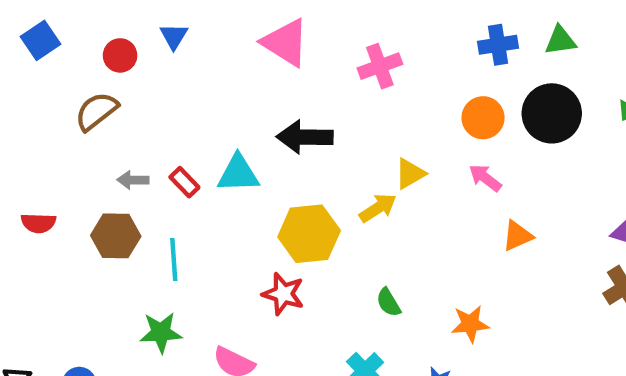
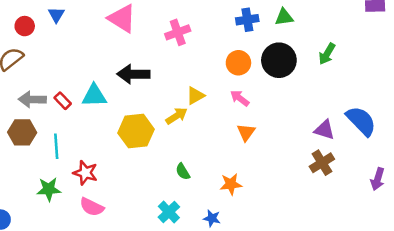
gray arrow: (133, 180) -> (32, 99), size x1.5
orange triangle: (517, 236) -> (246, 132), moved, turned -30
red star: (283, 294) -> (85, 173), moved

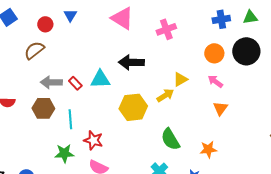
green semicircle: (183, 172) -> (170, 139), size x1.6

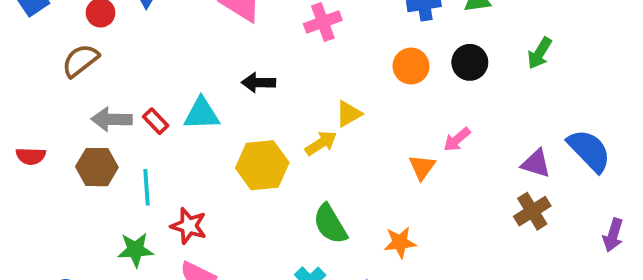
black circle: (246, 51) -> (470, 62), size x0.7
black arrow: (131, 62) -> (259, 83), size x0.7
pink arrow: (215, 81) -> (457, 140), moved, turned -77

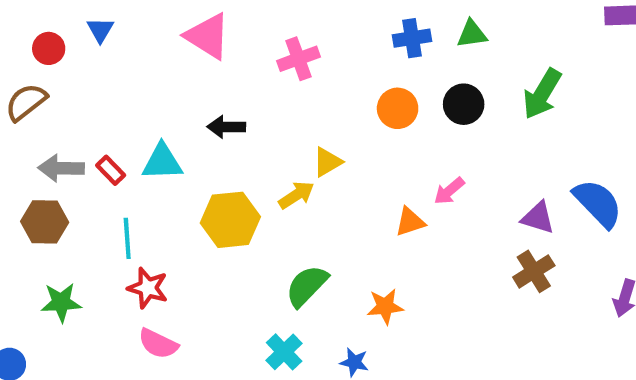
green arrow: (540, 53) -> (542, 94), size x1.4
orange triangle: (422, 167) -> (410, 222), turned 36
cyan line: (146, 187) -> (127, 238), moved
green semicircle: (330, 224) -> (307, 286), turned 75
green star: (135, 250) -> (61, 302), moved

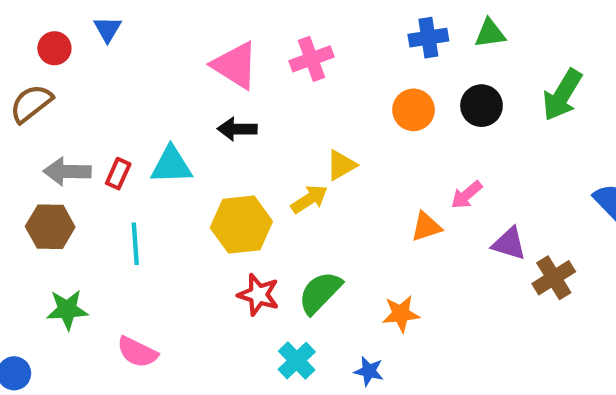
pink triangle: (208, 36) -> (235, 65), moved
red rectangle: (111, 170) -> (118, 174), turned 68
purple triangle: (538, 218) -> (509, 244), moved
red star: (148, 288) -> (258, 295), moved
pink semicircle: (158, 344) -> (137, 352), moved

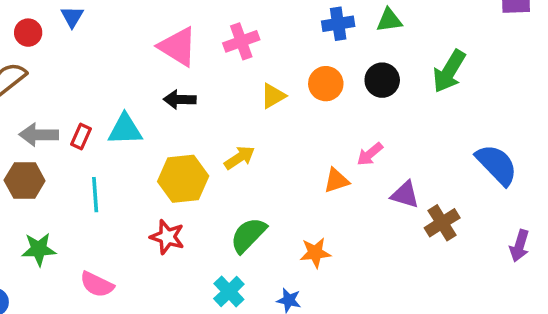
yellow triangle: (341, 165) -> (273, 96), moved
red star: (258, 295) -> (167, 237), moved

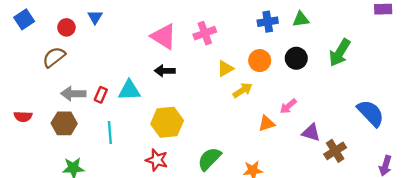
yellow arrow: (239, 158) -> (243, 90), moved

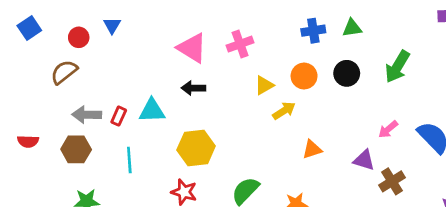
pink arrow: (288, 106) -> (388, 129), moved

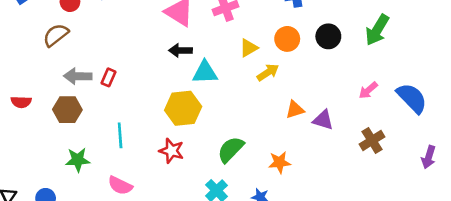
cyan triangle: (152, 111) -> (205, 72), moved
cyan line: (129, 160) -> (120, 135), moved
purple triangle: (364, 160) -> (323, 120), moved

